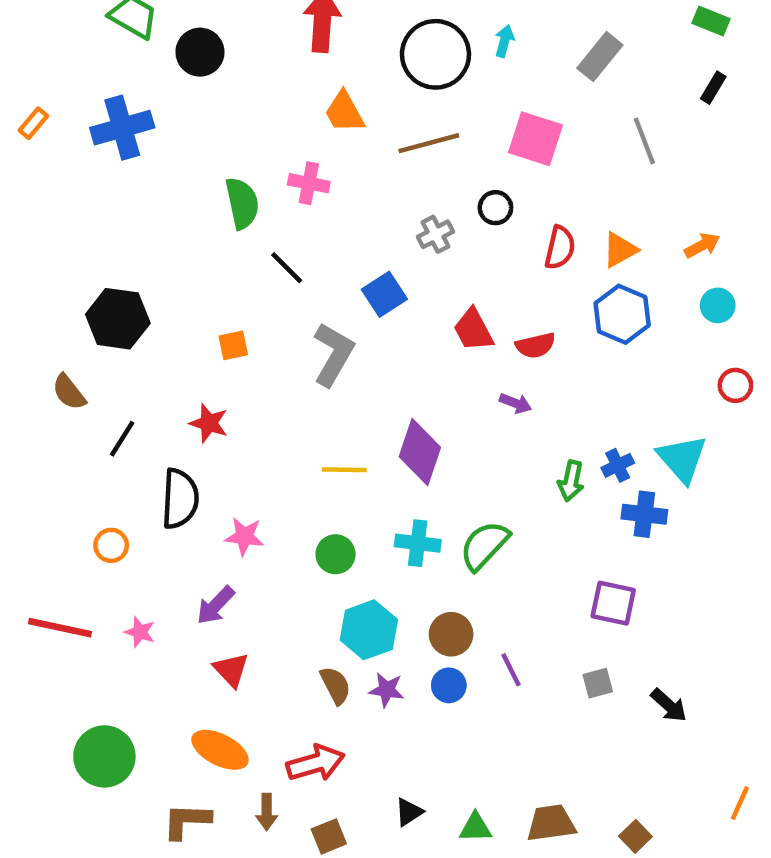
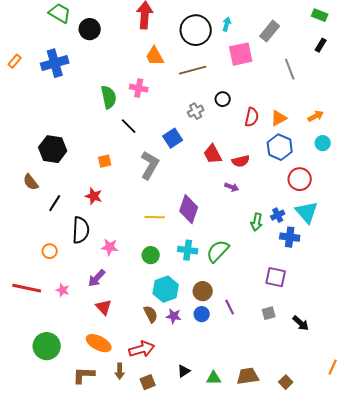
pink square: (535, 139) -> (241, 54), moved, turned -30
red circle: (735, 385) -> (300, 179), moved, size x1.5

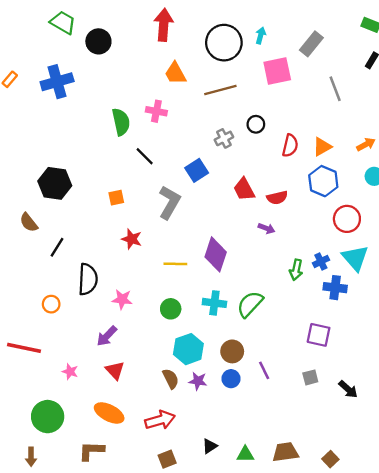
red star: (94, 196) -> (132, 239), moved
pink star: (63, 290) -> (70, 372), moved
brown arrow: (120, 371) -> (31, 457), moved

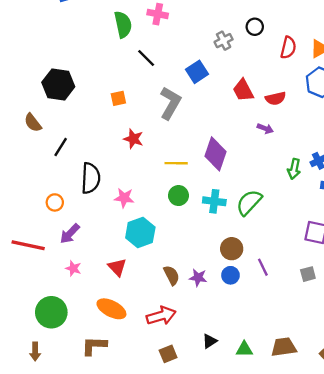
green circle: (171, 309) -> (178, 196), moved
purple arrow: (107, 336) -> (70, 234), moved
cyan hexagon: (188, 349) -> (140, 233), moved

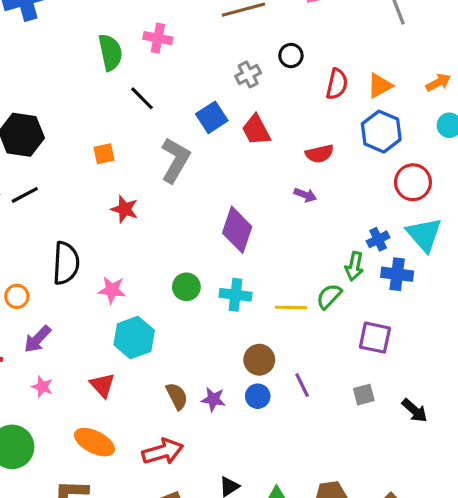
red trapezoid: (243, 90) -> (256, 130), moved
black line: (61, 147) -> (25, 195), moved, turned 30
yellow line: (176, 163) -> (291, 307), moved
green arrow: (294, 169) -> (354, 266), moved
green semicircle: (249, 202) -> (329, 296), moved, size x0.7

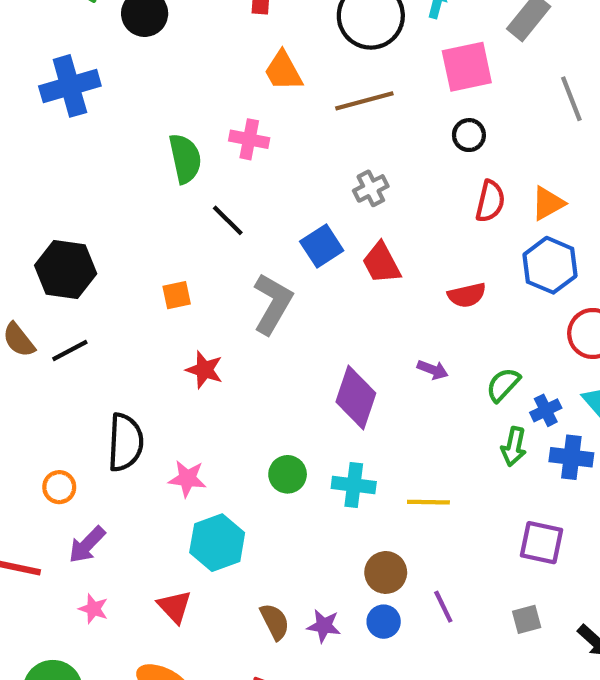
black circle: (291, 56) -> (469, 135), moved
purple arrow: (305, 195) -> (433, 370), moved
green semicircle: (329, 296) -> (503, 385), moved

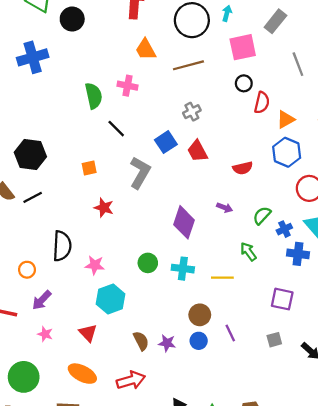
red semicircle: (490, 201) -> (262, 103), moved
green arrow: (514, 447) -> (248, 252), moved, turned 132

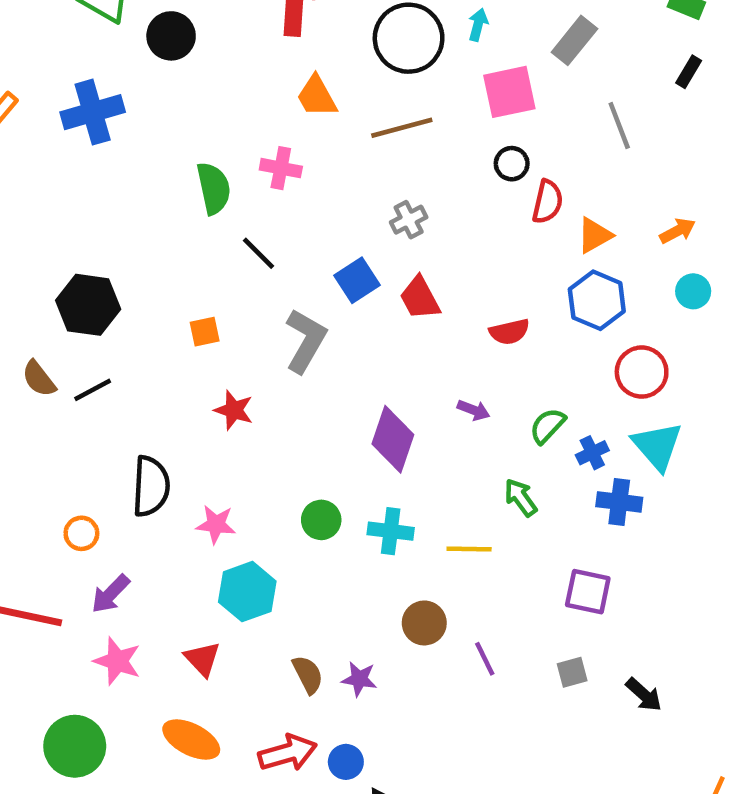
pink star: (45, 334) -> (117, 661), size x1.5
blue circle: (199, 341) -> (346, 762), moved

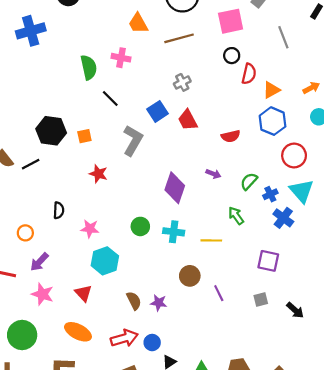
black hexagon: (88, 305) -> (51, 131), moved
black semicircle: (151, 486) -> (59, 210), size x0.6
blue cross: (619, 502) -> (283, 218), turned 30

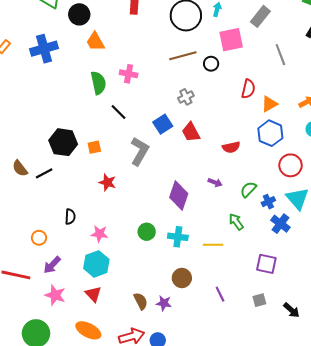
orange trapezoid: (138, 23) -> (95, 42), moved
black circle: (232, 56) -> (211, 64), moved
cyan hexagon: (105, 261) -> (96, 264), moved
brown circle: (190, 276) -> (182, 278), moved

